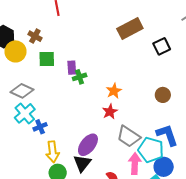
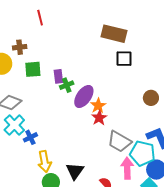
brown rectangle: (130, 29) -> (114, 34), turned 45
brown cross: (35, 36) -> (20, 47), turned -32
black square: (162, 46) -> (124, 59), moved, turned 30
orange star: (114, 91) -> (98, 106), moved
purple ellipse: (88, 145) -> (84, 96), moved

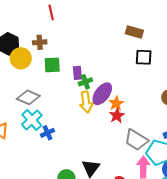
red line: (40, 18) -> (51, 12), moved
brown rectangle: (114, 34) -> (134, 32), size x0.7
yellow arrow: (45, 162) -> (86, 102), moved

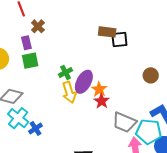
brown rectangle: (134, 32) -> (107, 32), moved
brown cross: (40, 42) -> (38, 26), moved, turned -32
purple rectangle: (77, 73) -> (26, 43), moved

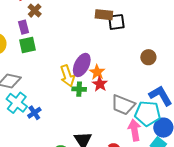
green cross: (66, 72) -> (79, 89), moved, turned 32

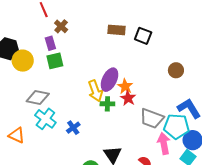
brown rectangle: (104, 15) -> (117, 30), moved
black square: (116, 22) -> (143, 36), turned 30
blue cross: (34, 113) -> (73, 128), moved

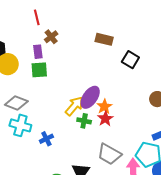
brown rectangle: (117, 30) -> (104, 39), moved
yellow arrow: (95, 91) -> (74, 106), turned -130
gray trapezoid: (152, 118) -> (109, 154), moved
cyan cross: (45, 119) -> (20, 125), turned -30

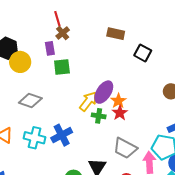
red line: (37, 17) -> (57, 19), moved
green square: (39, 70) -> (62, 67), moved
cyan cross: (20, 125) -> (34, 138), moved
blue cross: (46, 139) -> (62, 135), size x1.5

